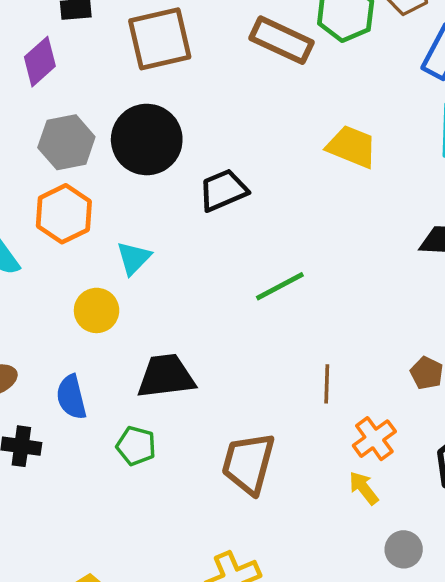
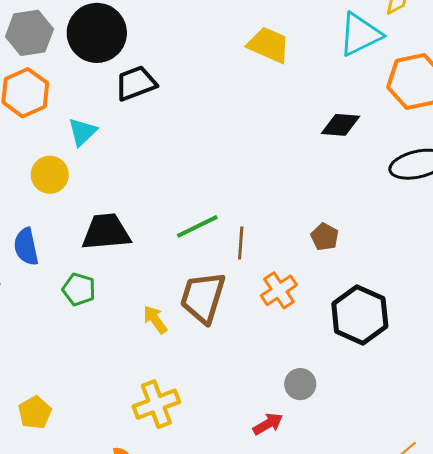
black trapezoid: (223, 190) -> (136, 83), moved
green line: (280, 286) -> (197, 226), moved
brown trapezoid: (248, 463) -> (203, 297), moved
yellow arrow: (364, 488) -> (155, 320), moved

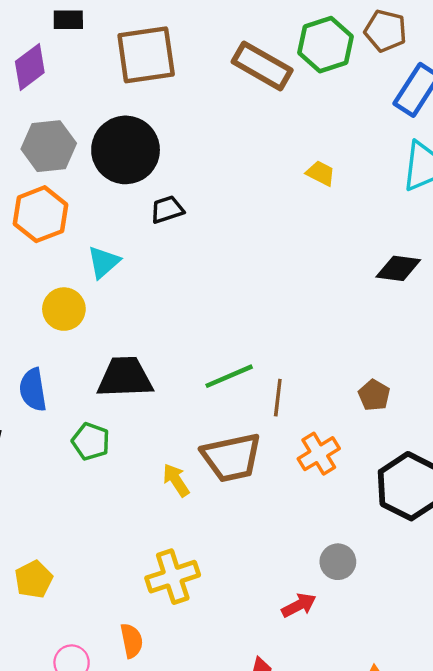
yellow trapezoid: (269, 45) -> (321, 173), size x0.6
black trapezoid: (136, 83) -> (167, 210), size x0.7
brown trapezoid: (203, 297) -> (232, 457), turned -122

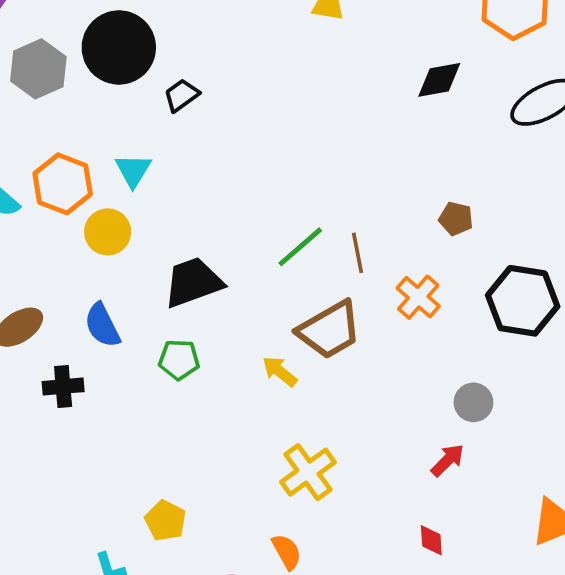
orange hexagon: (40, 214) -> (63, 184), moved

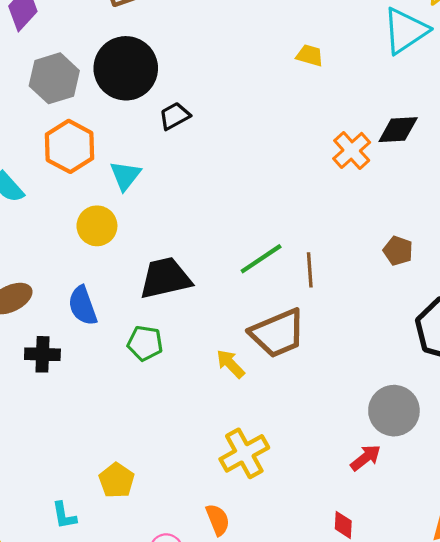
orange hexagon: (63, 184) -> (70, 146), moved
orange cross: (418, 297) -> (352, 150), moved
gray circle: (473, 402) -> (394, 411), size x1.5

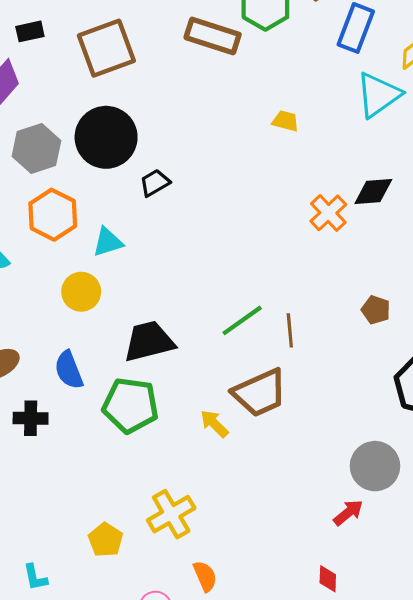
cyan triangle: (125, 176) -> (108, 242), turned 36
green pentagon: (145, 343) -> (131, 405), size x1.6
yellow cross: (244, 453) -> (171, 514), moved
cyan L-shape: (64, 515) -> (35, 577), moved

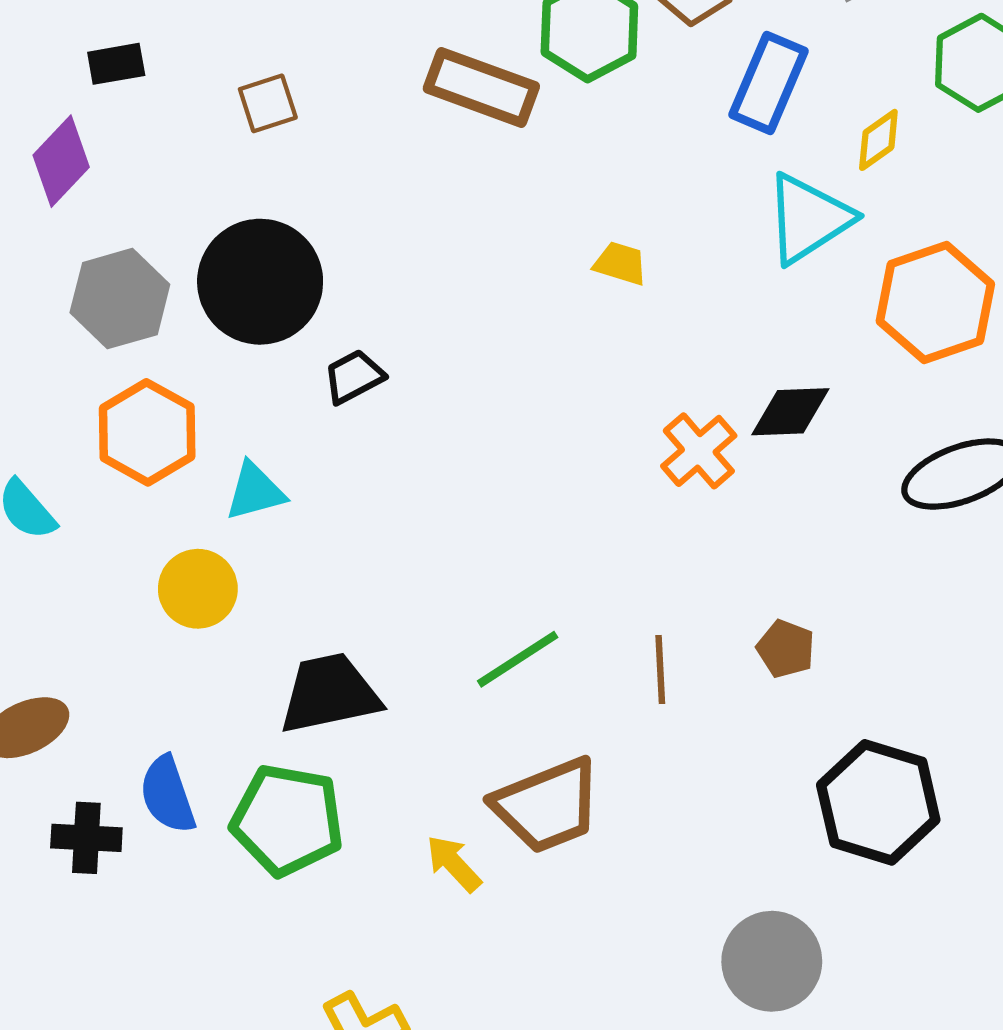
brown square: (106, 48) -> (268, 103), size x0.5
brown line: (290, 330) -> (660, 670), moved
blue semicircle: (69, 370) -> (168, 795), moved

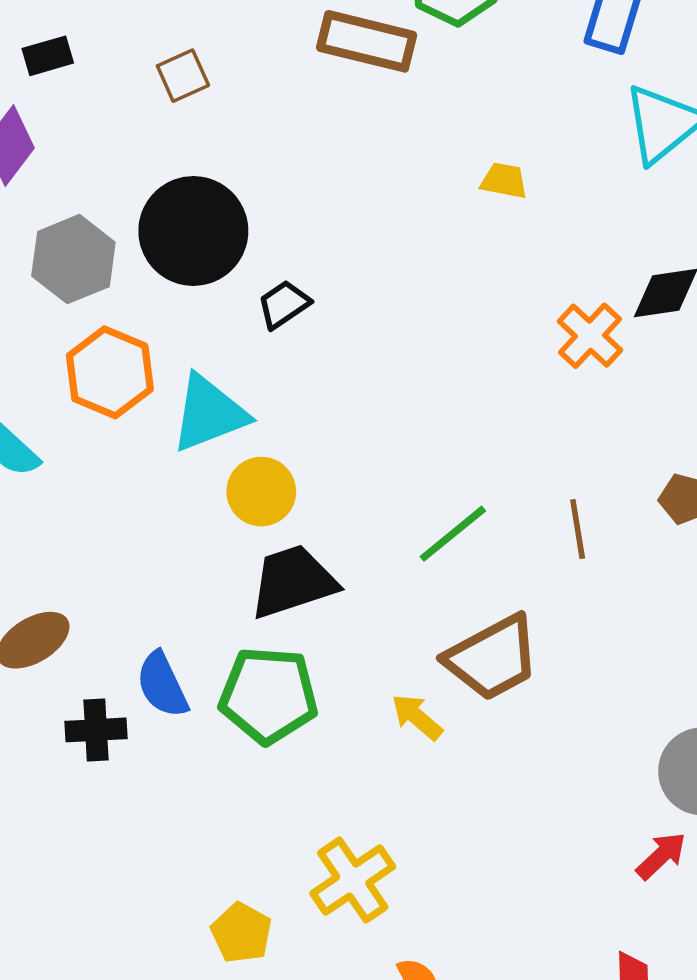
cyan triangle: (255, 491) -> (209, 413), size x1.5
yellow circle: (198, 589) -> (261, 492), moved

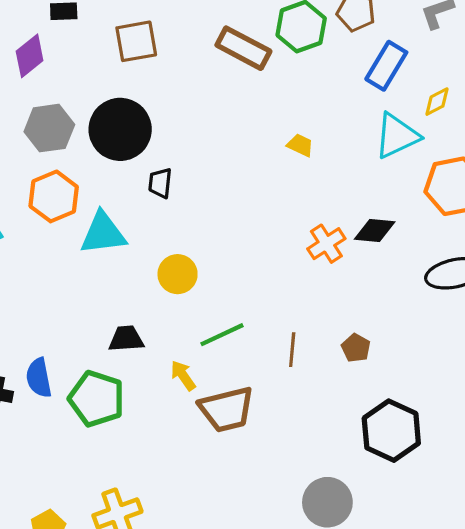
brown square: (183, 76) -> (136, 41), size x1.5
black trapezoid: (284, 304) -> (160, 183), turned -64
yellow circle: (261, 492) -> (178, 274), moved
black trapezoid: (293, 582) -> (126, 339), size x0.7
yellow arrow: (417, 717) -> (183, 375), moved

